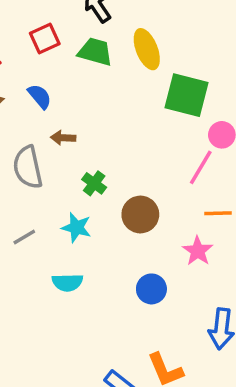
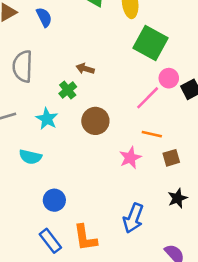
brown arrow: (63, 138) -> (85, 69), moved
blue circle: (151, 289) -> (54, 200), moved

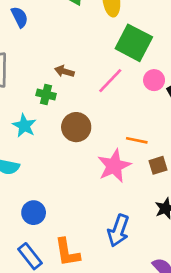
green cross: (68, 90) -> (46, 95), turned -36
pink line: (148, 98) -> (110, 81), moved
pink star: (130, 158) -> (114, 166), size x1.4

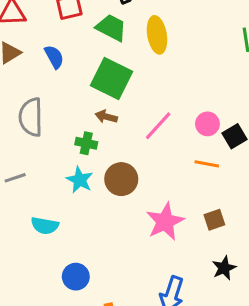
green square: (134, 43) -> (111, 79), moved
cyan star: (24, 126) -> (80, 180), moved
orange line: (137, 140) -> (207, 164), moved

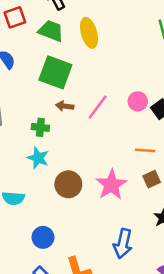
brown arrow: (106, 117) -> (65, 106), moved
orange line: (207, 164) -> (145, 150), moved
brown circle: (121, 179) -> (68, 184), moved

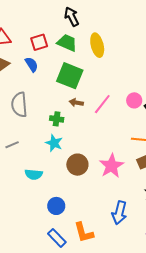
red square: (15, 17) -> (39, 42), moved

